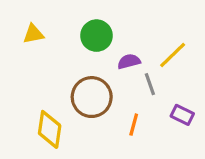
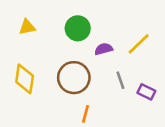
gray line: (150, 84) -> (120, 80), moved
orange line: (134, 125) -> (85, 114), moved
yellow diamond: (50, 129) -> (25, 79), moved

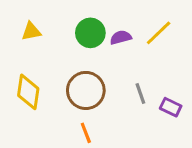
yellow line: (139, 44) -> (159, 33), moved
purple semicircle: (104, 49) -> (121, 37), moved
orange line: (85, 114) -> (86, 133), moved, turned -36

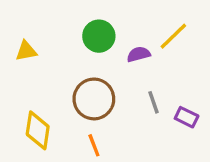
yellow triangle: (31, 31) -> (26, 51), moved
purple semicircle: (121, 37) -> (139, 54), moved
yellow diamond: (28, 92) -> (38, 130), moved

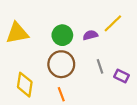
green circle: (99, 36) -> (62, 35), moved
yellow triangle: (26, 51) -> (17, 33), size x1.6

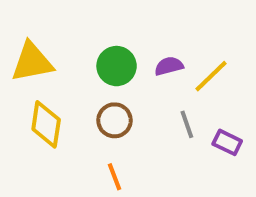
yellow line: (113, 23) -> (211, 76), moved
brown circle: (61, 64) -> (115, 120), size x0.7
yellow diamond: (25, 85) -> (46, 124), moved

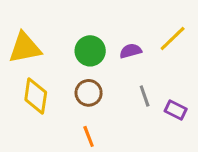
yellow line: (211, 76) -> (173, 38), moved

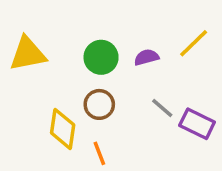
yellow diamond: (36, 96) -> (63, 129), moved
gray line: (145, 96) -> (162, 108), turned -30
purple rectangle: (176, 110) -> (197, 124), size x1.4

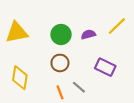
gray line: (162, 108) -> (79, 87), moved
purple rectangle: (197, 124) -> (105, 67), moved
yellow diamond: (63, 129) -> (20, 78), moved

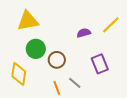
yellow triangle: (17, 32) -> (28, 21), moved
green circle: (61, 34) -> (36, 49), moved
purple rectangle: (105, 67) -> (100, 64), turned 42

